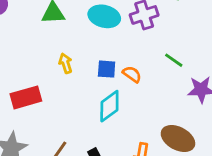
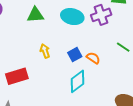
blue square: (107, 69) -> (75, 55), turned -32

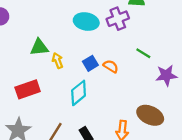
green triangle: (35, 15) -> (39, 47), moved
cyan diamond: (77, 81) -> (79, 93), moved

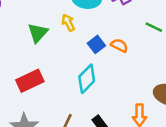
green triangle: (39, 47) -> (38, 33), turned -36
yellow arrow: (58, 61) -> (68, 23), moved

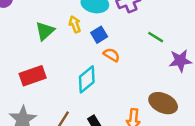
blue square: (96, 44) -> (99, 35), moved
orange semicircle: (119, 45) -> (112, 55), moved

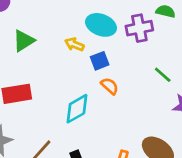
yellow arrow: (75, 24) -> (74, 44), turned -56
green triangle: (45, 31) -> (24, 41), moved

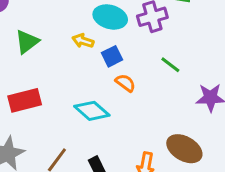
green line: (163, 75) -> (170, 65), moved
cyan diamond: (77, 109) -> (92, 111), turned 76

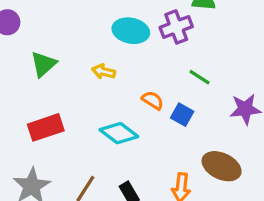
yellow arrow: (83, 41) -> (104, 72), moved
blue square: (112, 56) -> (182, 115), moved, turned -30

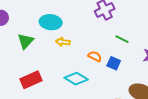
cyan ellipse: (131, 31) -> (51, 22), moved

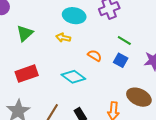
cyan ellipse: (51, 22) -> (74, 16), moved
blue square: (114, 63) -> (121, 60), moved

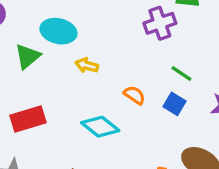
cyan ellipse: (74, 16) -> (58, 31), moved

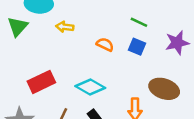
red rectangle: (28, 119) -> (41, 82), moved
cyan diamond: (100, 127) -> (90, 87), moved

